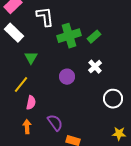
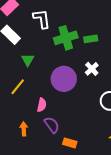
green rectangle: (94, 37) -> (91, 39), turned 32
purple circle: (67, 77) -> (64, 79), size x1.6
pink semicircle: (31, 103) -> (42, 105), moved

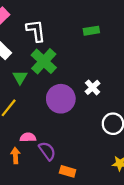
green cross: (66, 38) -> (44, 61), moved, turned -30
green rectangle: (91, 39) -> (91, 31), moved
pink semicircle: (42, 105) -> (28, 137), moved, turned -104

